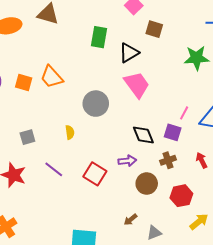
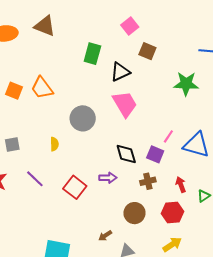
brown circle: (147, 184) -> (134, 213), moved
red hexagon: (181, 196) -> (173, 213), moved

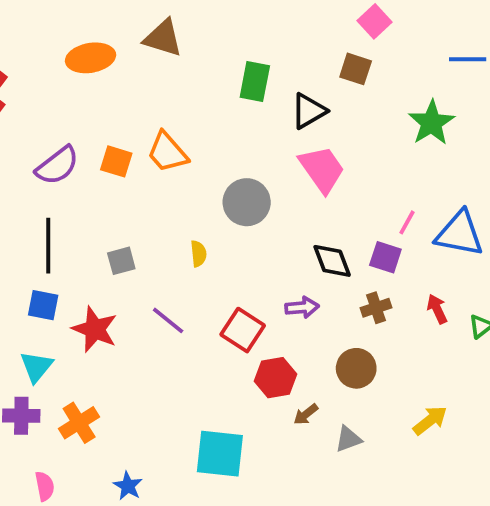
pink square: (130, 26) -> (374, 21), moved
green star: (186, 84) -> (431, 123), turned -30
red hexagon: (173, 213) -> (276, 378), moved

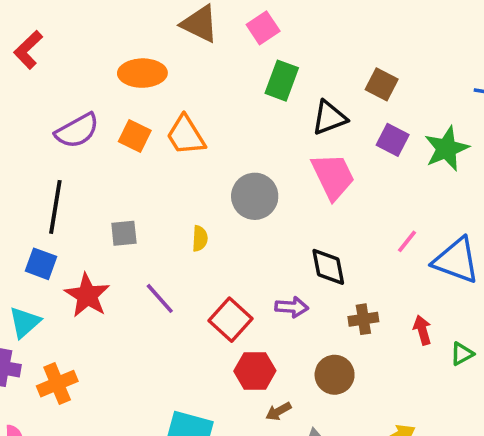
pink square: (374, 21) -> (263, 28), moved
orange ellipse: (91, 58) -> (142, 73), moved
purple square: (385, 257) -> (393, 140), moved

